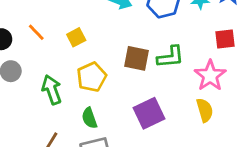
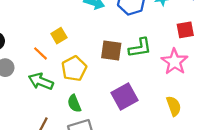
orange line: (36, 32) -> (40, 53), moved
green arrow: (52, 90) -> (41, 81), turned -45
yellow semicircle: (205, 110) -> (174, 106), moved

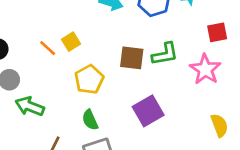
orange line: (40, 53) -> (48, 48), moved
green arrow: (41, 81) -> (30, 106), moved
yellow semicircle: (174, 106) -> (219, 125), moved

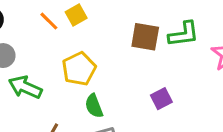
yellow pentagon: (89, 79) -> (79, 69), moved
purple square: (148, 111) -> (161, 99), size x0.6

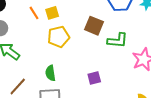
brown square: (145, 37) -> (94, 26), moved
yellow pentagon: (79, 69) -> (59, 37), moved

